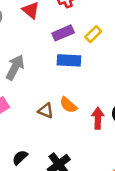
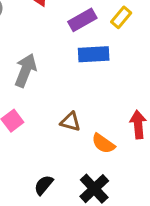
orange semicircle: (68, 105) -> (103, 144), moved

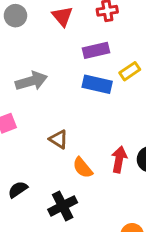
yellow rectangle: (121, 17) -> (130, 71), moved
gray arrow: (26, 70) -> (31, 81), turned 36

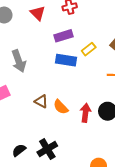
gray arrow: (31, 81) -> (19, 61), turned 90
orange semicircle: (83, 168) -> (61, 107), moved
black semicircle: (18, 189) -> (19, 150), moved

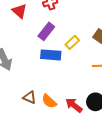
purple rectangle: (63, 36) -> (46, 31), turned -30
red arrow: (85, 113) -> (74, 105), turned -54

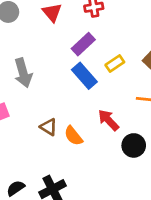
blue rectangle: (51, 55) -> (84, 76), turned 36
red arrow: (74, 105) -> (108, 120), moved

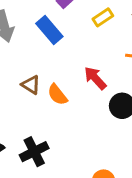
blue rectangle: (84, 76) -> (49, 30), moved

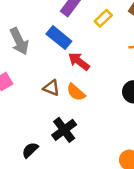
red arrow: (95, 78) -> (79, 61), moved
black cross: (34, 152) -> (64, 130), moved

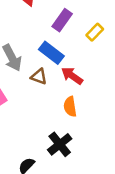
brown triangle: (51, 88) -> (39, 77), moved
orange semicircle: (76, 92) -> (70, 107), turned 42

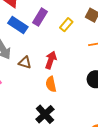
blue rectangle: (51, 53) -> (18, 25), moved
red arrow: (72, 76) -> (51, 60), turned 78

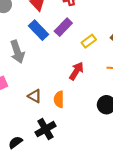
red arrow: (51, 60) -> (76, 71), moved
brown triangle: (25, 62) -> (35, 96), moved

